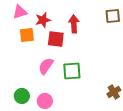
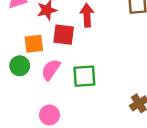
orange square: (27, 35) -> (34, 44), moved
green circle: (22, 96) -> (20, 66), moved

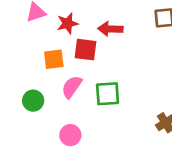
red arrow: (87, 15) -> (110, 29), turned -85
green circle: (20, 66) -> (33, 101), moved

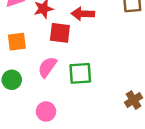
orange square: (54, 59) -> (17, 42), moved

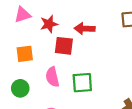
pink semicircle: (47, 67) -> (52, 77), turned -48

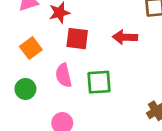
red arrow: (85, 29) -> (125, 37), moved
orange square: (25, 54) -> (31, 48), turned -30

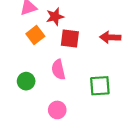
orange square: (31, 48) -> (35, 35), moved
green square: (99, 82) -> (100, 86), moved

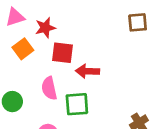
red arrow: (110, 37) -> (87, 71), moved
green square: (100, 86) -> (77, 104), moved

